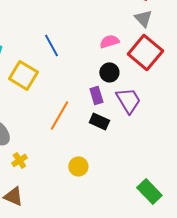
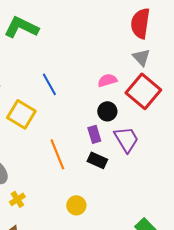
orange line: (59, 115) -> (57, 154), turned -52

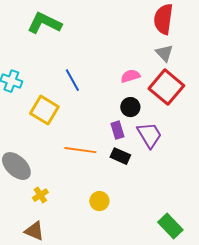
orange line: (57, 154) -> (80, 150), turned -60

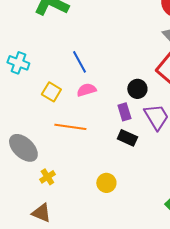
pink semicircle: (130, 76) -> (86, 90), moved
yellow square: (44, 110) -> (51, 92), size x0.7
orange line: (80, 150) -> (70, 127), moved

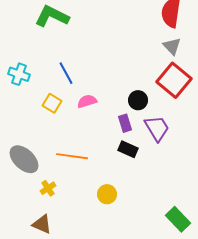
blue line: (79, 62) -> (66, 73), moved
orange line: (70, 127) -> (72, 156), moved

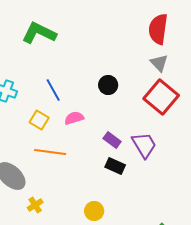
black circle: (138, 100) -> (108, 85), moved
purple rectangle: (125, 123) -> (112, 140), turned -36
orange line: (72, 156) -> (50, 152), moved

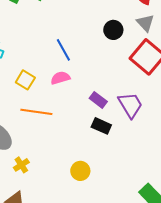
black circle: (108, 85) -> (113, 30), moved
blue line: (53, 90) -> (63, 50), moved

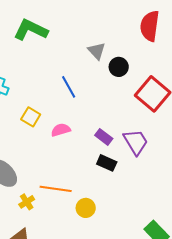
gray triangle: (145, 23) -> (97, 51), moved
pink semicircle: (60, 78) -> (61, 130), moved
orange line: (36, 112) -> (56, 189), moved

